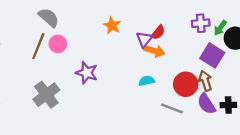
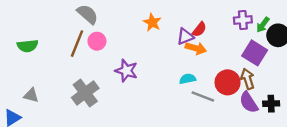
purple triangle: (144, 39) -> (185, 36), turned 30
gray line: (172, 108) -> (203, 96), moved

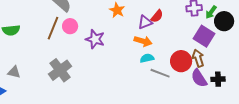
orange arrow: (196, 48) -> (143, 41), moved
purple star: (126, 71) -> (95, 39), moved

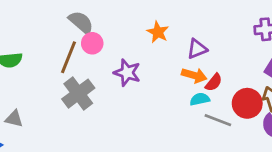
red semicircle: (157, 16) -> (214, 82), moved
pink circle: (70, 26) -> (92, 43), moved
gray cross: (60, 70) -> (78, 94), moved

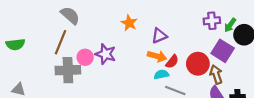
pink circle: (92, 43) -> (85, 57), moved
gray cross: (78, 94) -> (68, 70), turned 35
red circle: (247, 103) -> (198, 64), moved

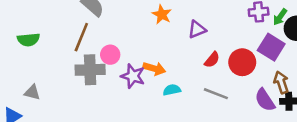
purple star: (106, 54) -> (133, 76), moved
orange arrow: (157, 56) -> (154, 69), moved
cyan semicircle: (161, 74) -> (172, 90), moved
brown arrow: (216, 74) -> (281, 82), moved

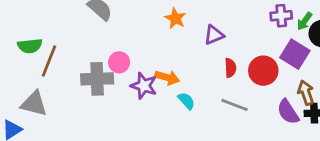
brown line: (81, 37) -> (49, 61), moved
red semicircle: (212, 60) -> (230, 68), turned -42
cyan semicircle: (172, 90) -> (186, 101), turned 60
gray triangle: (32, 92) -> (34, 104), size x1.5

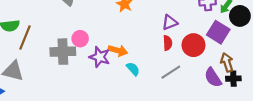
purple triangle: (214, 35) -> (170, 22), moved
gray line: (234, 105) -> (171, 72), turned -54

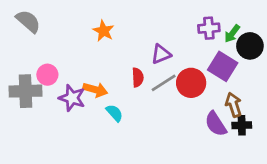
red semicircle: (168, 43) -> (138, 77), moved
gray line: (171, 72) -> (164, 83), moved

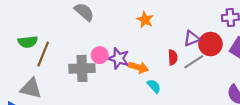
red circle: (191, 83) -> (210, 44), moved
purple star: (72, 98) -> (119, 58), moved

